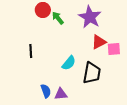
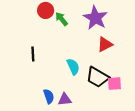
pink square: (114, 49) -> (114, 84), moved
cyan semicircle: (69, 63) -> (73, 67), turned -63
black trapezoid: (92, 73) -> (98, 77), turned 110

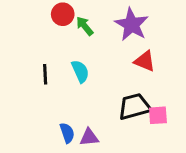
red triangle: (105, 44) -> (145, 61), turned 49
cyan semicircle: (73, 67) -> (80, 71), moved
black trapezoid: (98, 77) -> (134, 107), turned 135

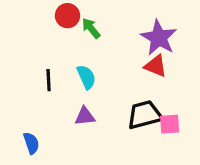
purple star: (132, 24) -> (159, 38), moved
blue semicircle: (67, 133) -> (31, 143), moved
purple triangle: (89, 137) -> (85, 116), moved

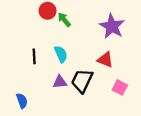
red triangle: (156, 66) -> (105, 60), moved
black trapezoid: (145, 115) -> (82, 81), moved, turned -50
pink square: (170, 124) -> (120, 87), turned 32

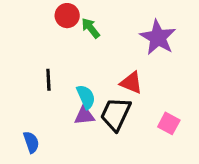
cyan semicircle: (61, 54) -> (86, 97), moved
red triangle: (105, 60) -> (131, 83), moved

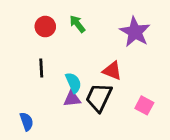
red circle: (67, 16) -> (45, 27), moved

